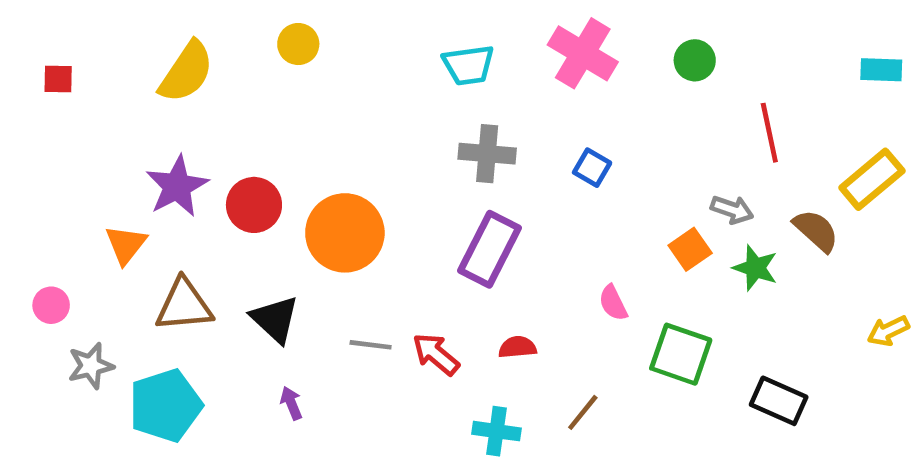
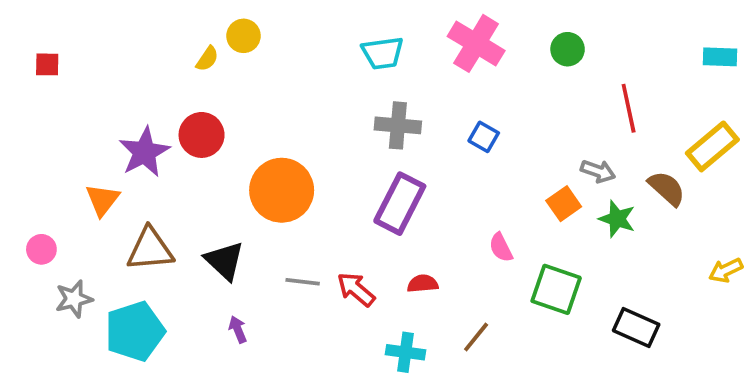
yellow semicircle: (186, 72) -> (207, 59), moved, size x0.5
red circle: (254, 205) -> (202, 135), moved

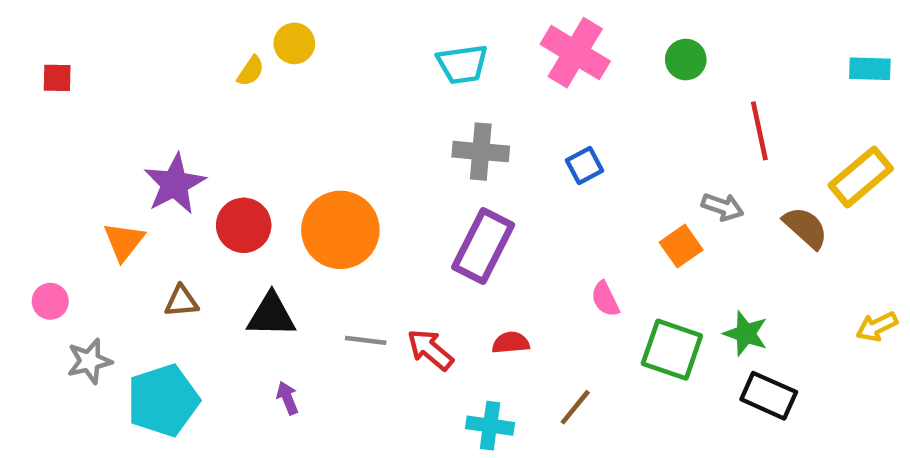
red circle: (202, 135) -> (244, 225), moved
blue square: (484, 137) -> (584, 165), turned 32
green star: (617, 219) -> (746, 334), moved
brown triangle: (150, 249) -> (182, 301), size x0.6
black triangle: (224, 261) -> (271, 315), turned -42

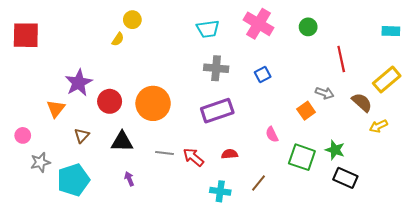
yellow semicircle: (251, 71) -> (118, 39), moved
red square: (57, 78) -> (26, 35), size x2.0
purple rectangle: (483, 246) -> (217, 111), turned 44
brown triangle: (182, 301) -> (82, 135), turned -42
yellow arrow: (877, 327) -> (378, 126), moved

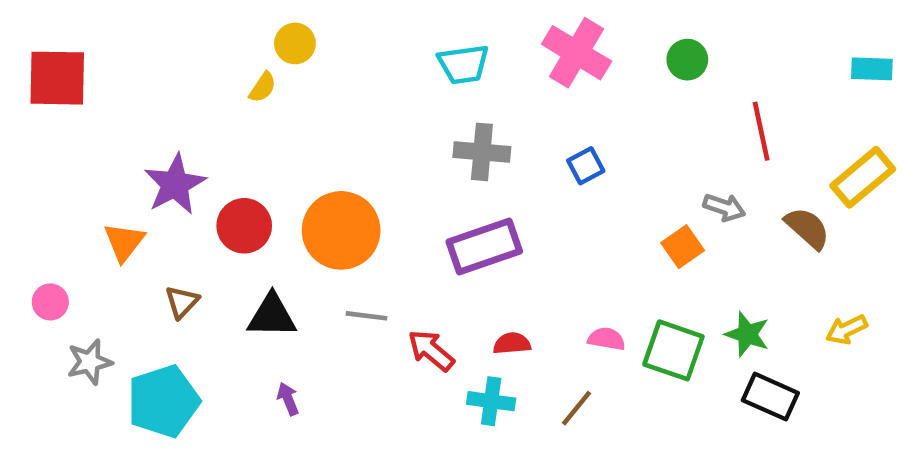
yellow arrow: (378, 126) -> (847, 330), moved
pink semicircle: (272, 134) -> (607, 339), moved, turned 126
gray line: (164, 153) -> (366, 316), moved
cyan cross: (220, 191) -> (491, 401), moved

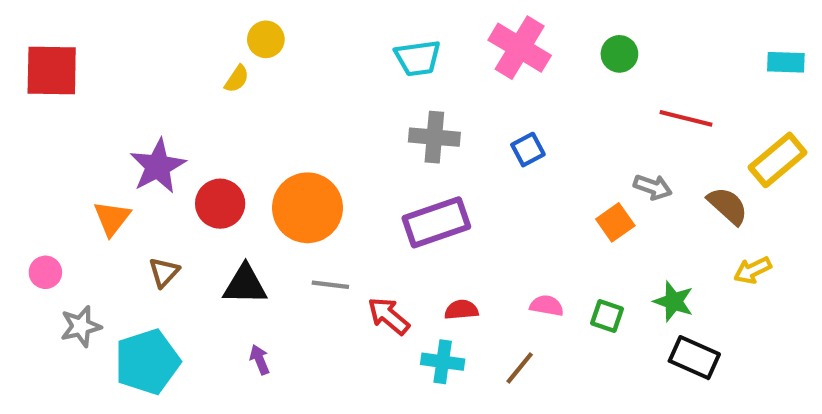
red line: (761, 131) -> (686, 118), turned -64
yellow arrow: (847, 330) -> (753, 270), moved
green square: (673, 350) -> (607, 316), size x0.6

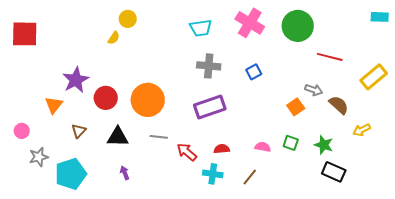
green circle: (619, 54) -> (298, 26), size x1.8
cyan rectangle: (786, 62) -> (380, 17), moved
brown semicircle: (728, 206) -> (339, 105), moved
green square: (607, 316) -> (291, 143), moved

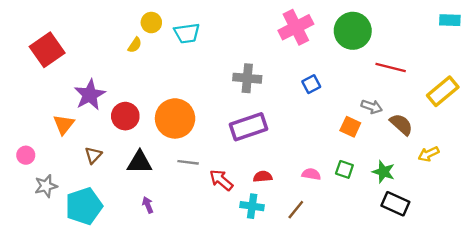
pink cross: (250, 23) -> (296, 27), turned 32
cyan trapezoid: (201, 28) -> (187, 33), moved
red square: (25, 34) -> (47, 50), moved, turned -36
blue square: (254, 72) -> (311, 84), moved
orange square: (296, 107) -> (350, 127), turned -30

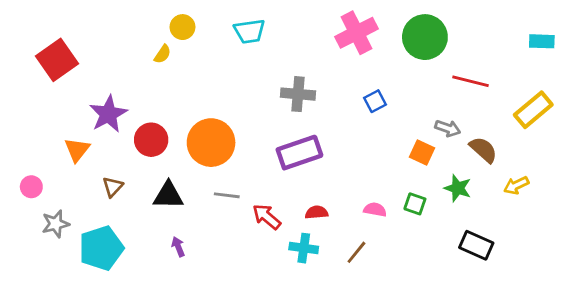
cyan rectangle: (450, 20) -> (542, 41), moved
cyan trapezoid: (187, 33) -> (250, 31), moved
green star: (384, 172) -> (458, 188), moved

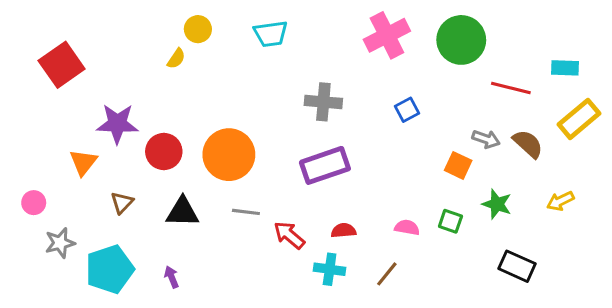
cyan rectangle: (542, 41) -> (565, 68), moved
purple star: (108, 114) -> (117, 124), turned 30
brown semicircle: (483, 150) -> (528, 144), moved
purple arrow: (178, 247) -> (172, 277), moved

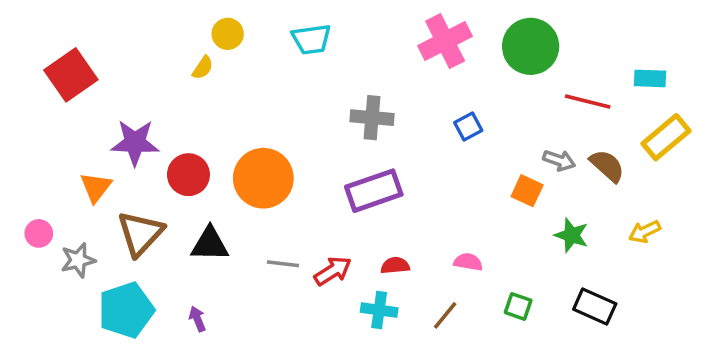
brown triangle: (122, 203) -> (140, 233), size x1.8
gray line: (246, 212) -> (283, 264), moved
green square: (450, 221) -> (518, 306), moved
red arrow: (289, 235) -> (333, 271), turned 108
gray star: (60, 243) -> (78, 260), moved

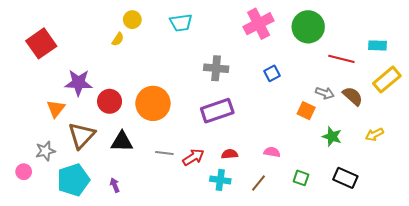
pink circle: (39, 233) -> (24, 172), moved

